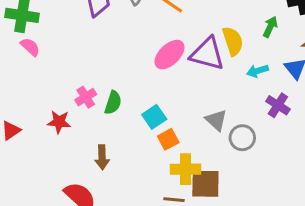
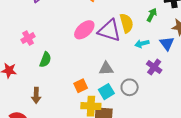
pink cross: (86, 97) -> (28, 38), moved
cyan square: (154, 117) -> (106, 92), moved
gray triangle: (216, 120) -> (106, 69), moved, turned -49

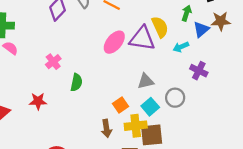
blue triangle: (167, 43) -> (201, 29), moved, turned 35
brown arrow: (36, 95) -> (106, 128), moved

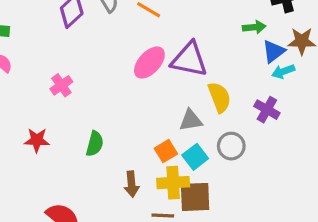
green arrow: (187, 13) -> (254, 27), turned 63
yellow semicircle: (160, 27) -> (219, 97), moved
cyan arrow: (181, 47) -> (283, 71), moved
green semicircle: (76, 82) -> (95, 144), moved
orange square: (120, 105) -> (166, 151), moved

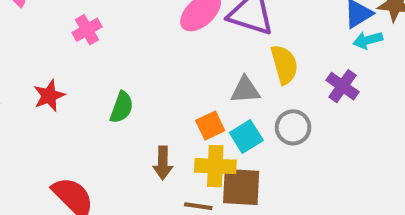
red star: (37, 140) -> (49, 96), turned -30

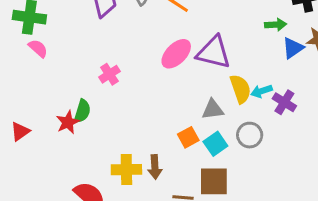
pink cross: (87, 30) -> (109, 74), moved
cyan arrow: (368, 40) -> (261, 91), moved
green semicircle: (122, 107) -> (82, 111), moved
yellow cross: (215, 166) -> (126, 170), moved

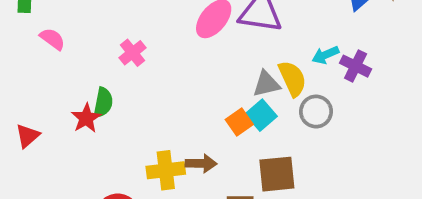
pink semicircle: (38, 48) -> (52, 39), moved
yellow semicircle: (240, 89) -> (292, 79), moved
cyan square: (215, 144) -> (261, 115), moved
brown arrow: (155, 167) -> (201, 163), turned -80

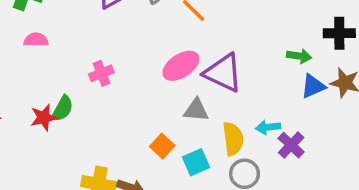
pink semicircle: (52, 39) -> (36, 40), turned -55
gray triangle: (266, 84) -> (196, 110), moved
orange square: (239, 122) -> (162, 146), moved, turned -30

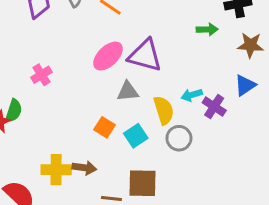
blue triangle: (313, 86) -> (245, 85), moved

